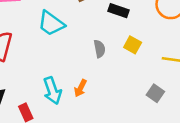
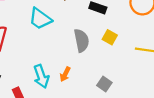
gray semicircle: (99, 49) -> (82, 40), size x1.5
gray square: (155, 93) -> (104, 84), moved

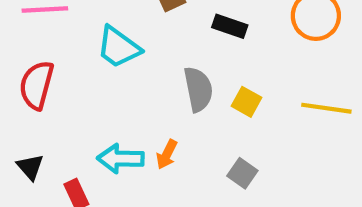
yellow square: (110, 37) -> (247, 102), moved
cyan arrow: (41, 76) -> (121, 159), turned 110

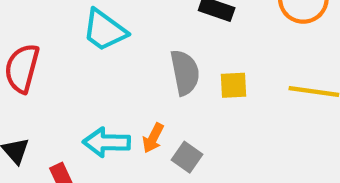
yellow square: (247, 102) -> (233, 85), turned -32
gray square: (242, 173) -> (187, 157), moved

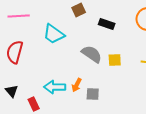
gray semicircle: (185, 73) -> (92, 54), turned -45
gray square: (187, 157) -> (93, 94), turned -32

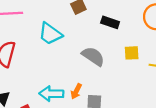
yellow square: (115, 60) -> (132, 53), moved

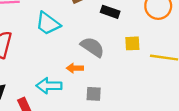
orange arrow: (76, 91) -> (75, 68), moved, turned 63

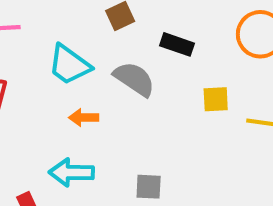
gray semicircle: (92, 47) -> (134, 79), moved
orange arrow: (75, 68) -> (84, 118), moved

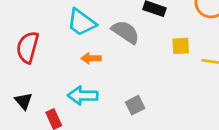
gray square: (149, 187) -> (135, 105), turned -30

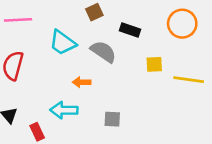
orange arrow: (91, 58) -> (82, 82), moved
gray square: (135, 105) -> (112, 119), turned 30

